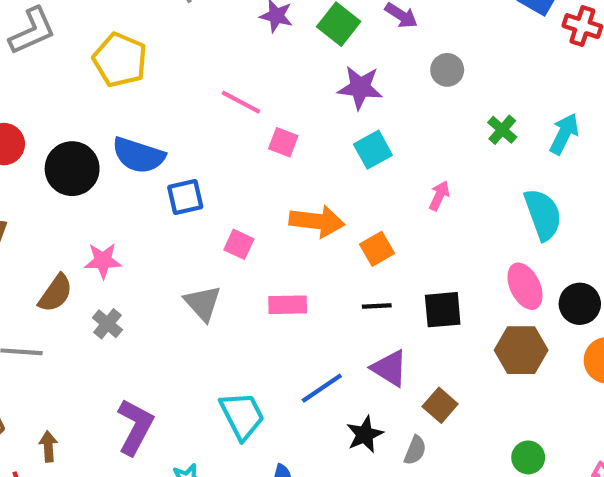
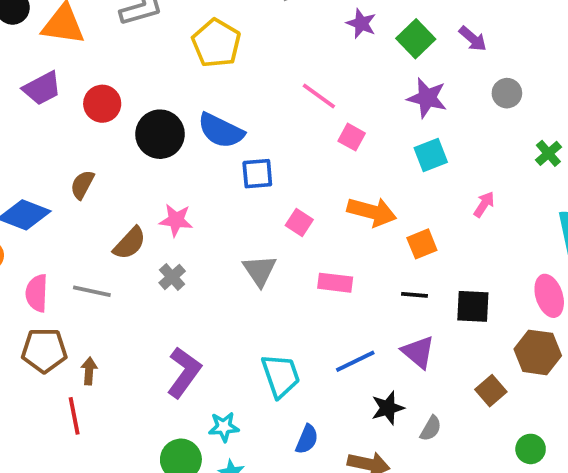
brown square: (440, 405) -> (491, 391), moved
brown arrow: (48, 446) -> (89, 371), moved

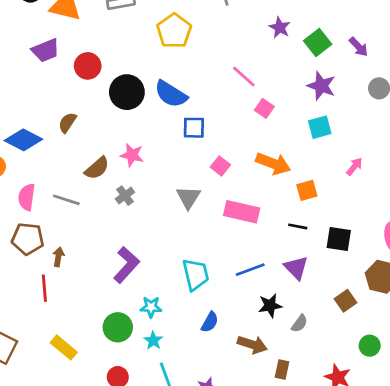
pink rectangle: (335, 283) -> (242, 212), size x1.4

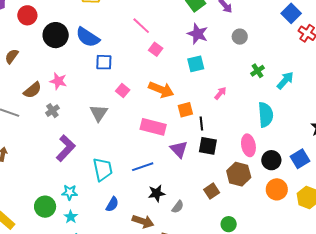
pink rectangle: (242, 212) -> (153, 127), moved
black line: (298, 226) -> (201, 124), moved, turned 72
purple L-shape: (126, 265) -> (66, 148), moved
purple triangle: (296, 268) -> (179, 149), moved

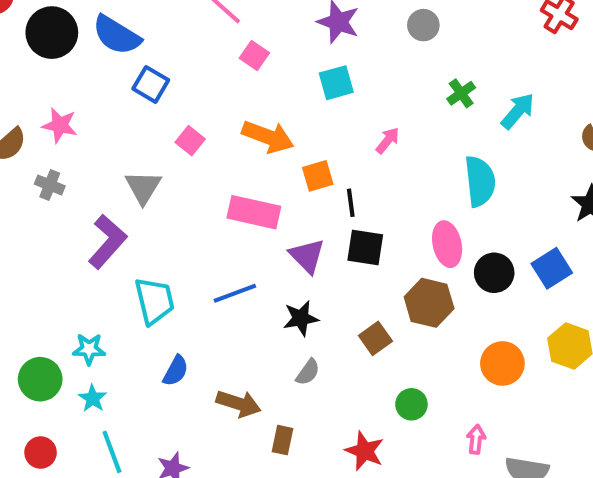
blue square: (104, 62) -> (151, 84), turned 30
gray cross: (52, 111) -> (50, 185), turned -32
purple L-shape: (66, 148) -> (107, 242), moved
orange circle: (277, 189) -> (502, 363), moved
black star: (157, 193) -> (301, 318), moved

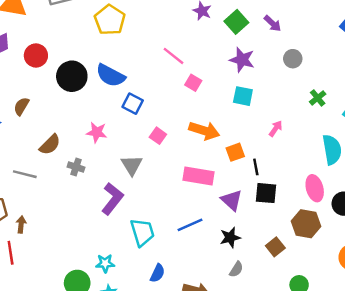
cyan square: (336, 83) -> (243, 96), turned 30
pink star: (60, 125) -> (97, 132), moved

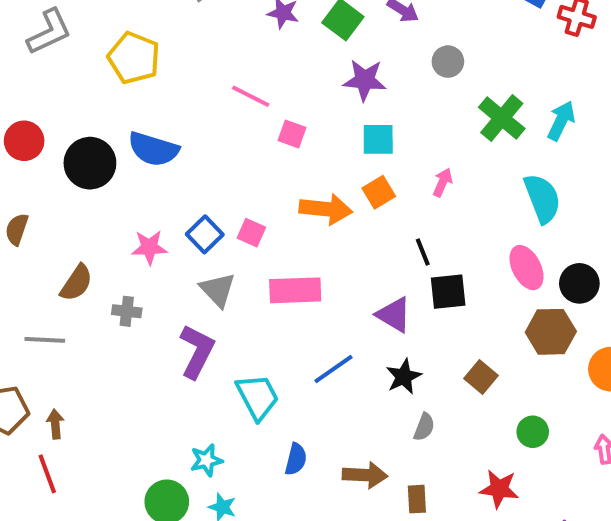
green cross: (318, 98) -> (502, 118), size x1.6
blue square: (133, 104) -> (205, 234), moved, turned 30
orange square: (235, 152) -> (379, 192), moved
pink rectangle: (198, 176) -> (295, 290), moved
brown hexagon: (306, 224) -> (551, 332), moved

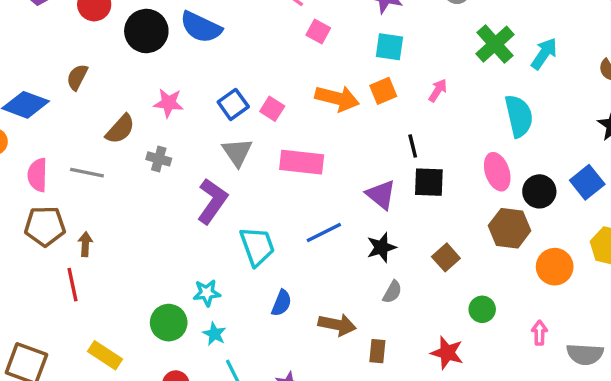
pink star: (149, 247) -> (169, 103), moved

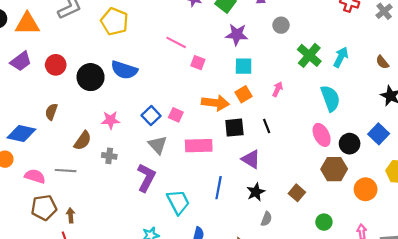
pink semicircle: (38, 175) -> (35, 176), turned 114
black square: (429, 182) -> (234, 128), moved
blue line: (324, 232) -> (219, 188), turned -45

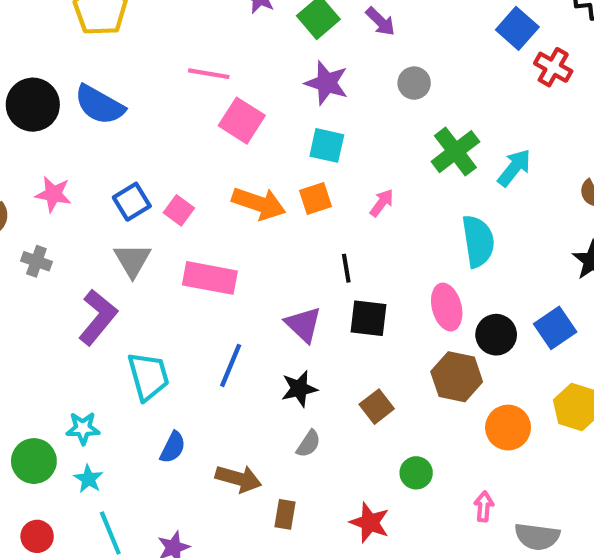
pink line: (176, 42) -> (209, 74), turned -30
pink square: (198, 63) -> (242, 121), size x1.5
black square: (234, 128) -> (369, 318), moved

